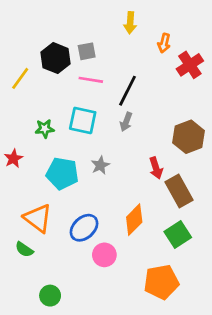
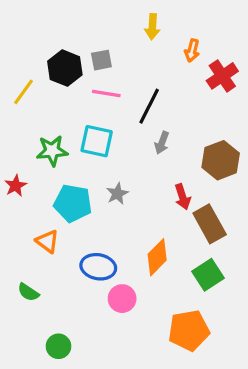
gray arrow: (126, 122) -> (162, 143), moved
green star: (45, 129) -> (52, 151), size x1.4
orange triangle: (38, 218) -> (47, 241), moved, size x0.7
blue ellipse: (84, 228) -> (98, 267), turned 52

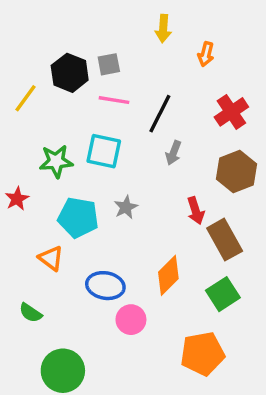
red cross: (222, 76) -> (231, 112), moved
green circle: (58, 346) -> (63, 371), size x1.6

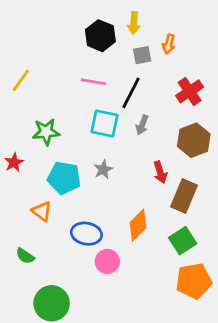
gray square: (109, 64) -> (142, 55), moved
black hexagon: (70, 73) -> (100, 36), moved
cyan square: (104, 151) -> (105, 124), moved
brown rectangle: (225, 240) -> (184, 196), turned 52
orange pentagon: (202, 354) -> (194, 281), moved

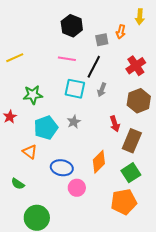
yellow arrow: (134, 23) -> (140, 17), moved
yellow line: (21, 80) -> (15, 58), turned 30
cyan pentagon: (64, 178) -> (46, 128), turned -30
orange pentagon: (194, 281) -> (124, 202), moved

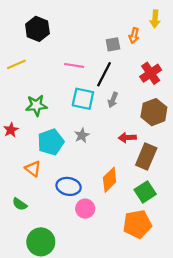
black hexagon: (72, 26) -> (37, 29), moved
red arrow: (115, 124) -> (127, 138), turned 105

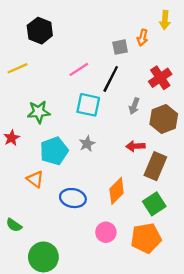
pink line: (74, 65) -> (79, 69), turned -42
gray arrow: (113, 100) -> (134, 106), moved
green semicircle: (20, 204) -> (14, 225), moved
pink circle: (85, 209) -> (106, 232), moved

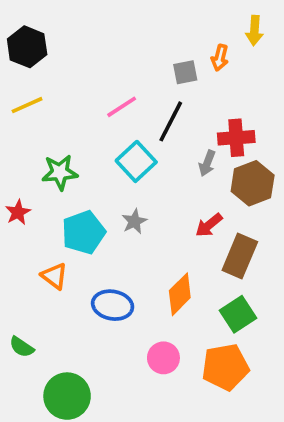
black hexagon: (40, 31) -> (27, 47), moved
red cross: (160, 78) -> (236, 138), moved, turned 30
cyan square: (88, 105) -> (136, 161), turned 35
red arrow: (135, 146) -> (209, 225), turned -36

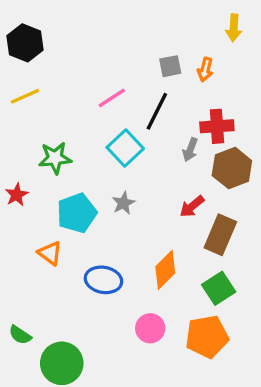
orange arrow: (220, 58) -> (205, 70), moved
green semicircle: (22, 347) -> (20, 335), moved

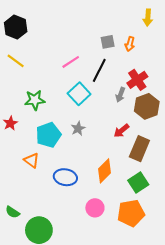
yellow line: (25, 96) -> (16, 61), turned 60
red cross: (217, 126) -> (137, 80), turned -30

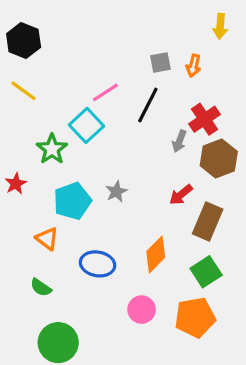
cyan square: (79, 94) -> (86, 125), moved
green star: (35, 100) -> (52, 149), turned -30
green semicircle: (13, 212) -> (41, 288), moved

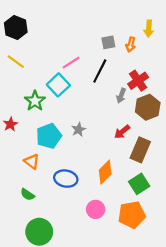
yellow arrow: (220, 26) -> (149, 29), moved

